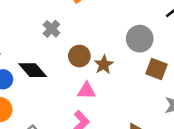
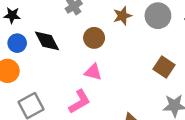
gray circle: (140, 39) -> (158, 16), moved
brown star: (104, 65) -> (122, 16), moved

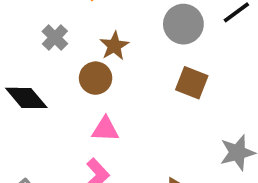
brown star: (122, 16) -> (114, 46), moved
brown square: (164, 67) -> (192, 83), moved

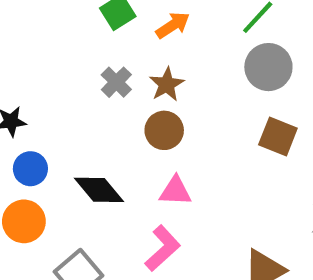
brown star: (114, 46) -> (167, 84), moved
black diamond: (26, 98) -> (99, 190), moved

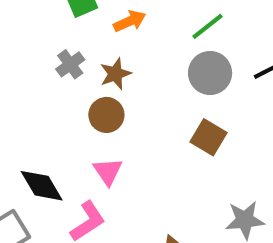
black diamond: (99, 190) -> (42, 186), moved
pink triangle: (175, 191) -> (108, 171), turned 44

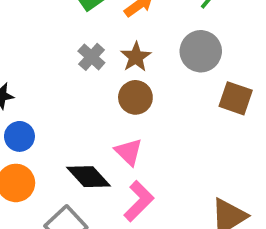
gray circle: (210, 73) -> (201, 51), moved
pink triangle: (108, 171) -> (129, 152), moved

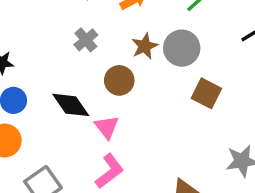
brown star: (136, 57) -> (145, 46), moved
black diamond: (88, 177) -> (71, 105), moved

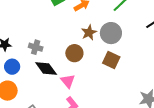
gray cross: (86, 40) -> (36, 47), moved, turned -32
brown square: (206, 93) -> (111, 60), moved

